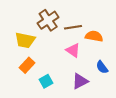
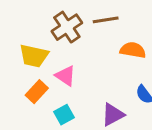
brown line: (73, 27) -> (106, 20), moved
pink triangle: (73, 50) -> (65, 76), moved

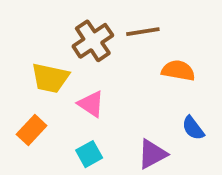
orange rectangle: (37, 92) -> (32, 130), moved

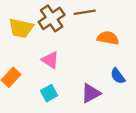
yellow trapezoid: (50, 78) -> (21, 28), moved

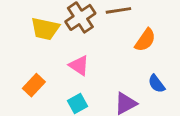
orange semicircle: (108, 38) -> (145, 40), turned 115

